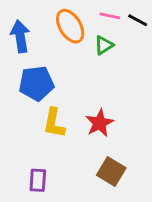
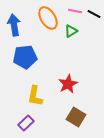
yellow L-shape: (54, 123) -> (35, 96), moved
purple rectangle: (38, 180) -> (26, 123), turned 42

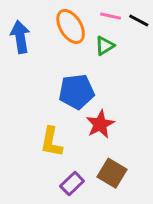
blue pentagon: (25, 57) -> (76, 92), moved
purple rectangle: (26, 123) -> (72, 183), moved

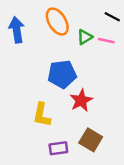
pink line: (111, 16) -> (106, 41), moved
purple rectangle: (72, 183) -> (58, 148), turned 36

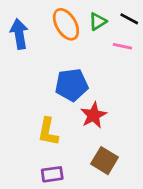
green triangle: (85, 37) -> (98, 22), moved
purple rectangle: (58, 148) -> (52, 174), moved

